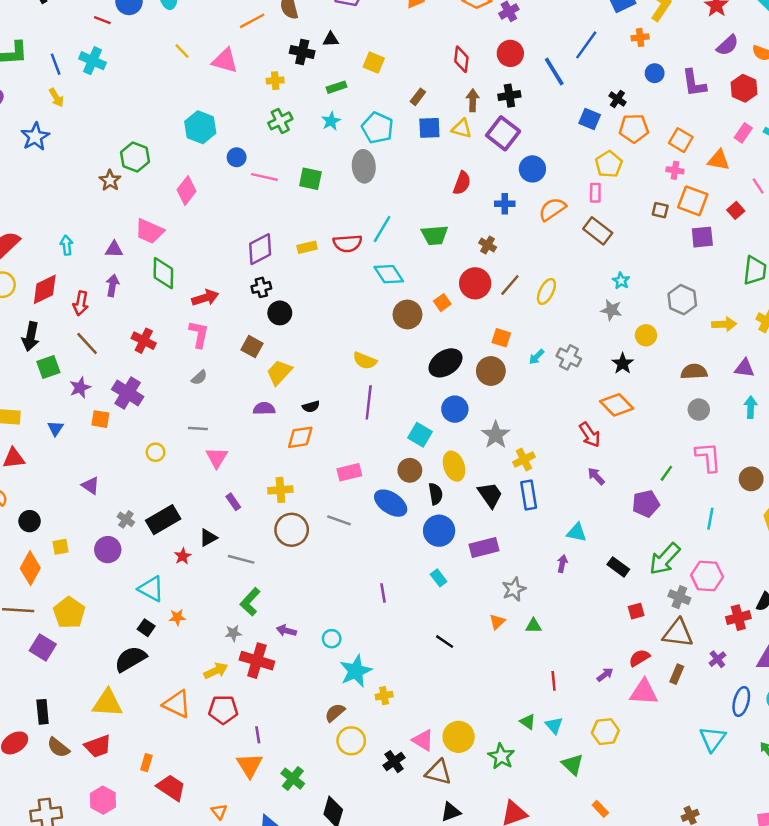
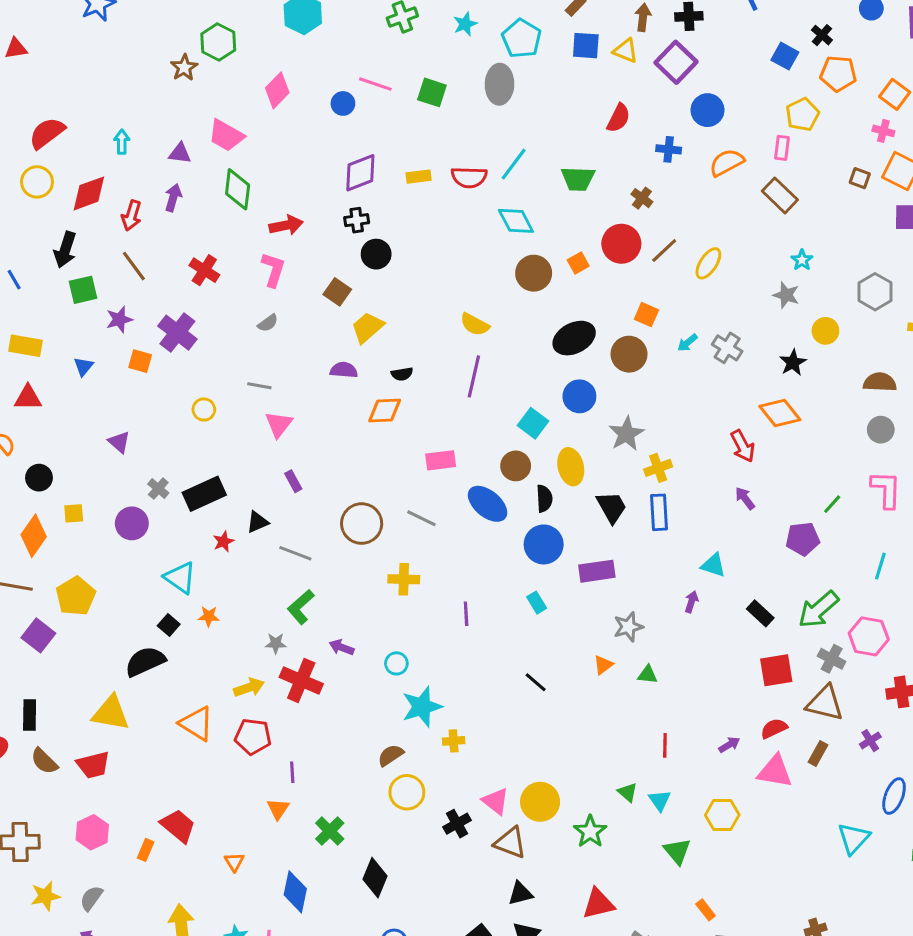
blue circle: (237, 157) -> (343, 103), moved
yellow cross: (280, 490) -> (404, 579), moved
red square: (636, 611) -> (776, 670), size x1.6
orange rectangle: (146, 763) -> (146, 850), moved
orange triangle: (249, 765) -> (278, 809), size x0.7

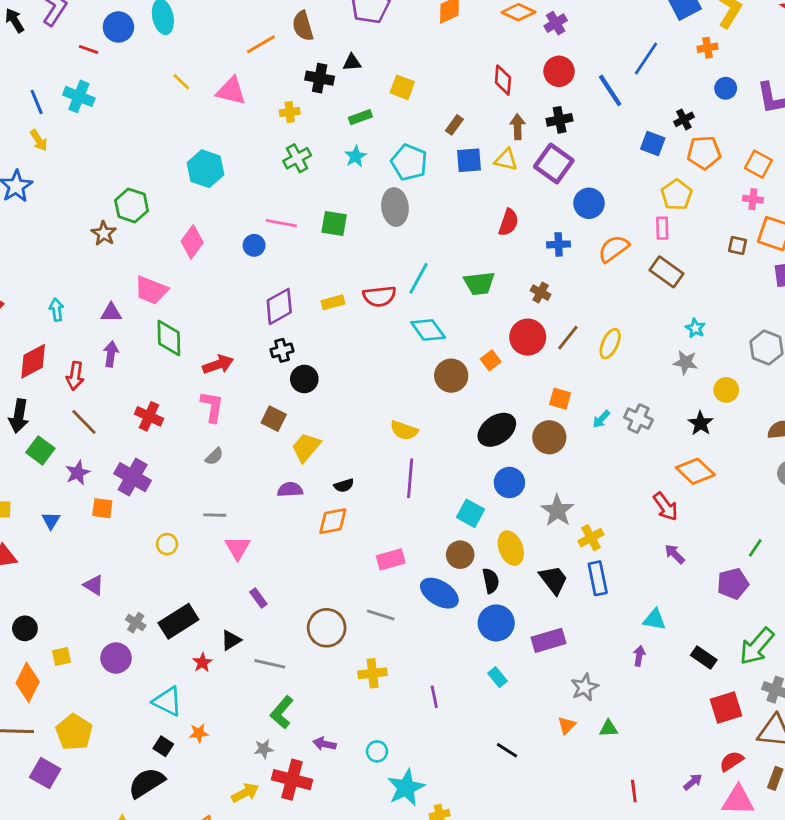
black cross: (822, 35) -> (684, 119), turned 30
green square: (83, 290) -> (40, 450), turned -32

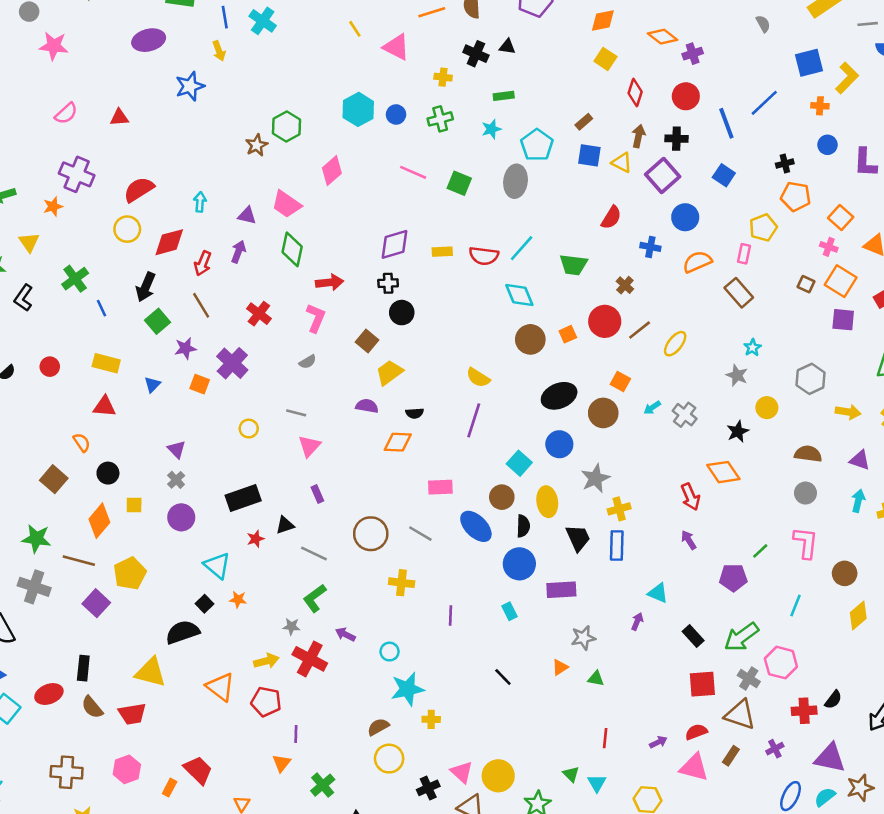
yellow square: (402, 87) -> (605, 59), moved
blue square: (653, 144) -> (724, 175), moved
blue circle: (254, 245) -> (396, 114), moved
gray cross: (136, 623) -> (176, 480), moved

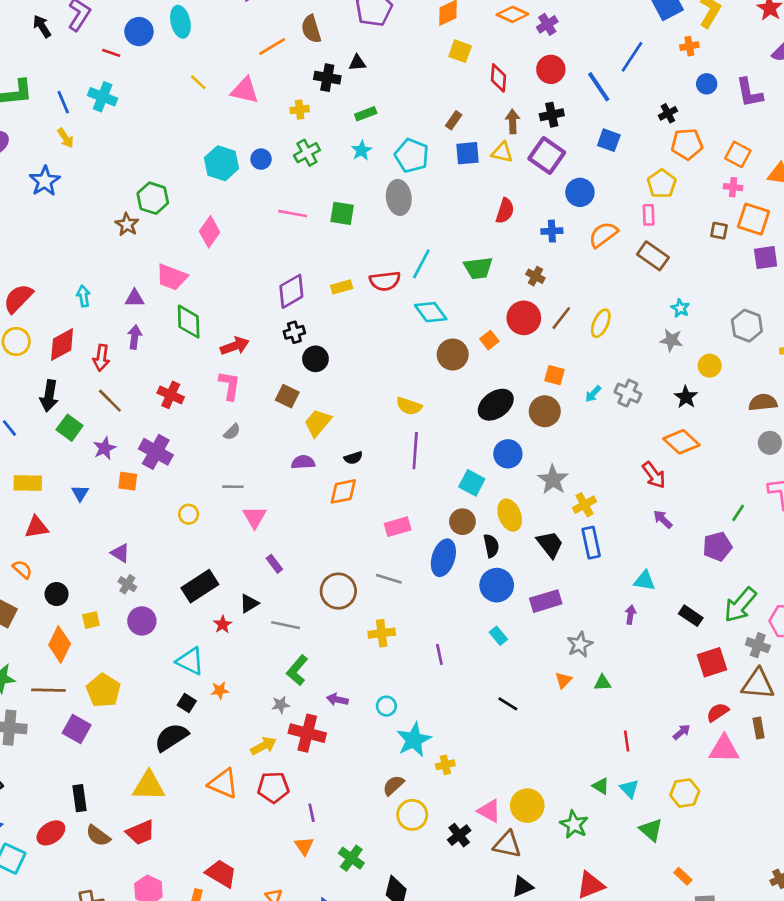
blue ellipse: (476, 526) -> (443, 558), turned 76
brown rectangle: (731, 756) -> (759, 728), turned -30

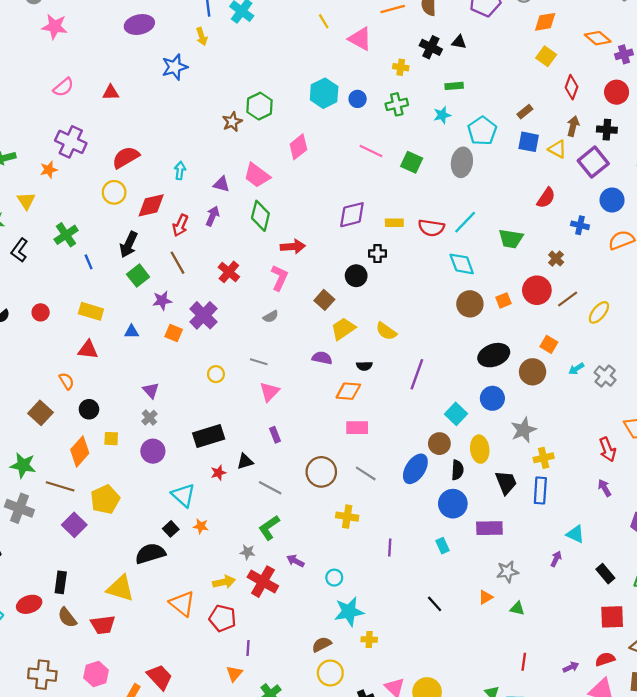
black cross: (294, 332) -> (377, 254), moved
yellow semicircle: (409, 406) -> (386, 331), moved
blue triangle: (80, 493) -> (132, 332), turned 42
pink rectangle: (398, 527) -> (357, 428), moved

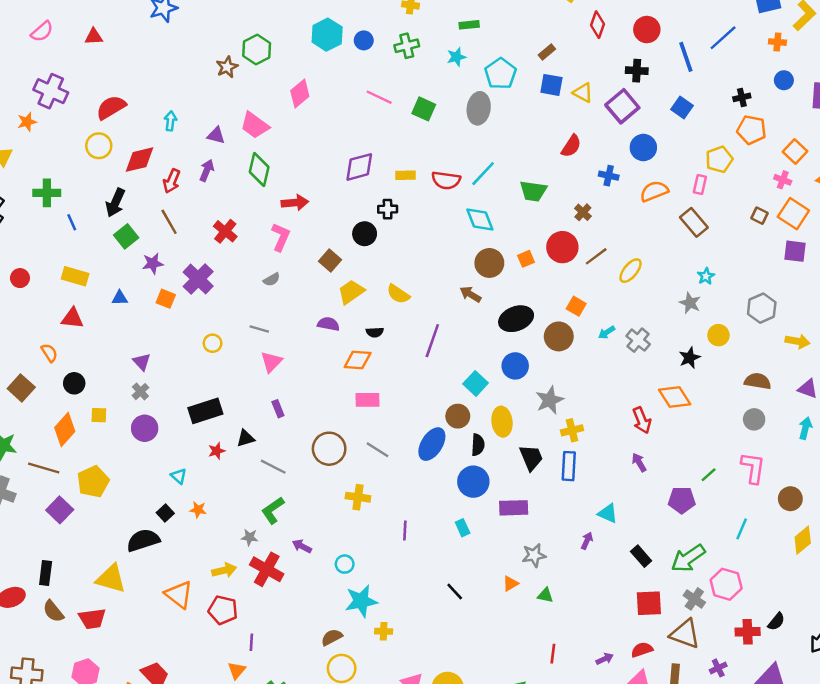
brown arrow: (573, 126) -> (470, 294), moved, turned -72
green cross: (66, 235) -> (47, 193), turned 35
cyan triangle: (183, 495) -> (179, 476), size x0.6

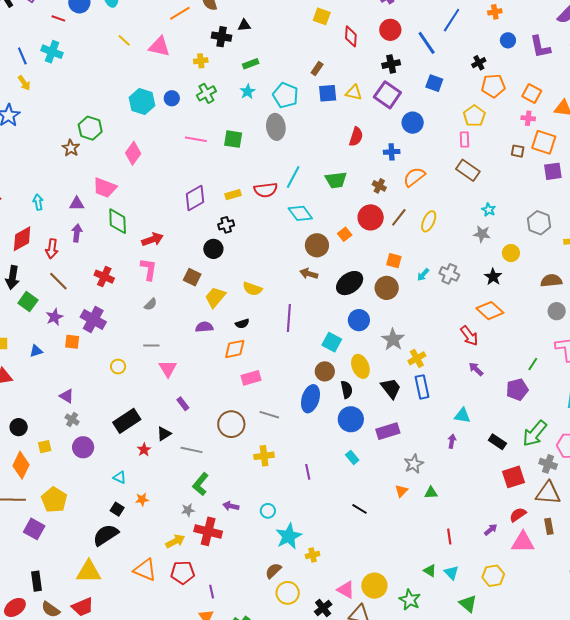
orange semicircle: (654, 191) -> (414, 177), moved

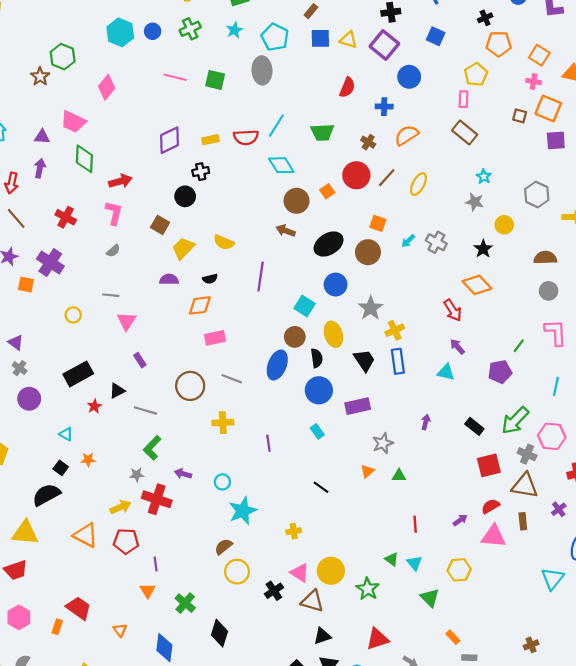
cyan triangle: (462, 415) -> (446, 372), moved
yellow cross: (313, 555) -> (294, 531), moved

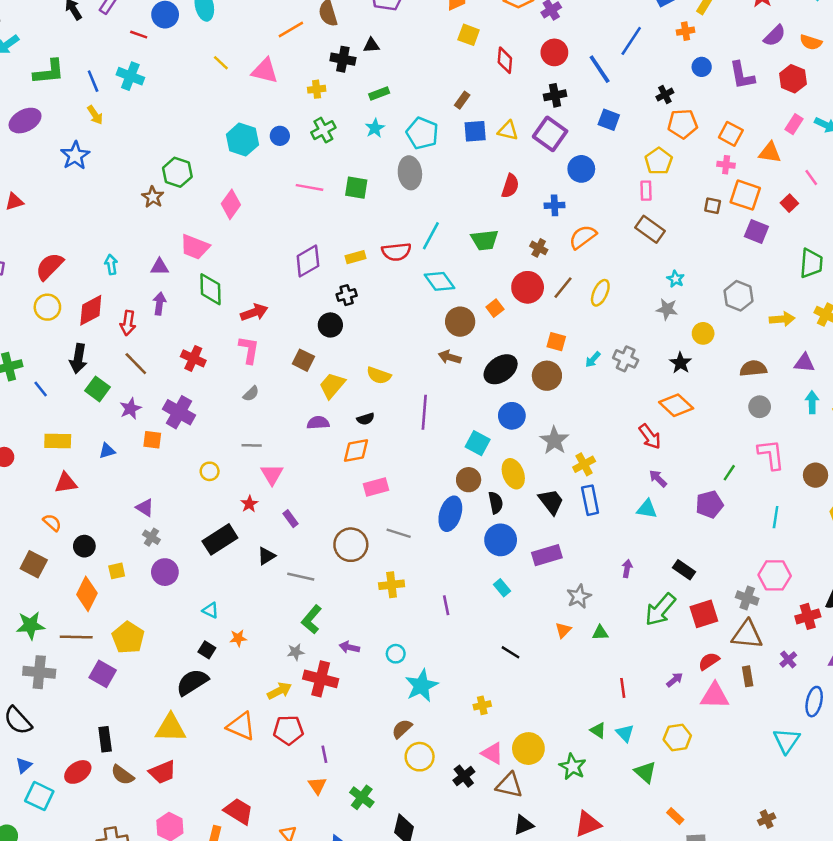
purple square: (556, 140) -> (756, 231), turned 30
red star: (94, 406) -> (249, 504), moved
green arrow: (515, 420) -> (660, 610), moved

